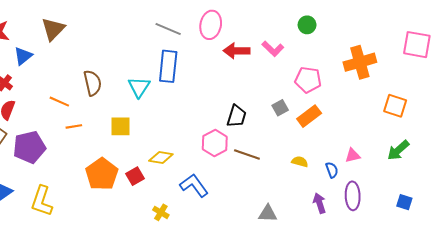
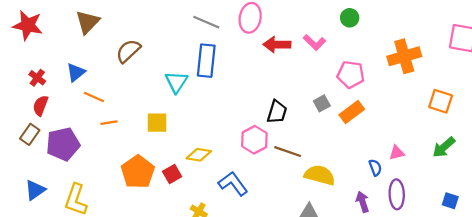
blue triangle: (23, 56) -> (76, 72), moved
brown semicircle: (93, 83) -> (128, 51), moved, turned -120
yellow semicircle: (300, 162) -> (320, 175), moved, size x1.8

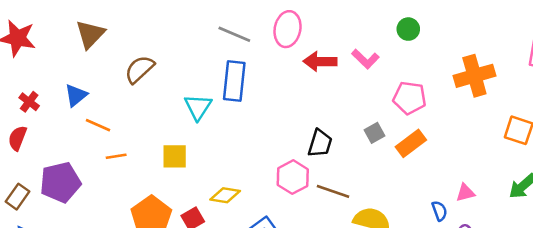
red semicircle: (40, 106) -> (17, 138), moved
brown rectangle: (30, 134) -> (17, 197), moved

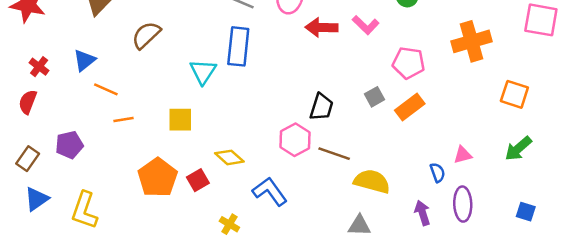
purple pentagon: (60, 182) -> (69, 145), size x0.7
yellow diamond: (225, 195) -> (229, 157), turned 32

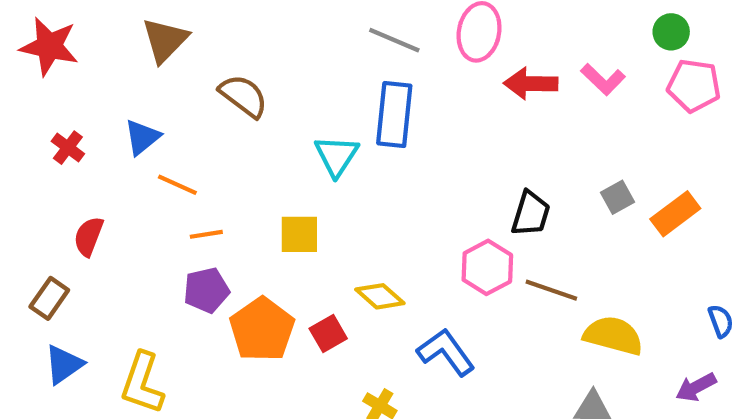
brown semicircle: (146, 35) -> (243, 96), turned 80
pink pentagon: (409, 63) -> (694, 86), moved
red semicircle: (28, 102) -> (89, 236), moved
purple pentagon: (69, 145) -> (206, 290), moved
purple arrow: (422, 213) -> (696, 387), turned -100

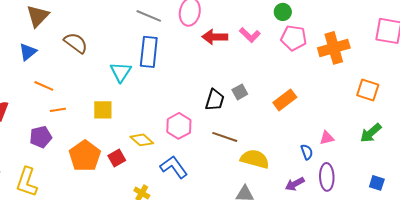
blue triangle: (142, 137) -> (28, 52), moved
gray square: (617, 197) -> (240, 92), moved
pink hexagon: (487, 267) -> (179, 126), moved
purple pentagon: (206, 290) -> (41, 137), moved

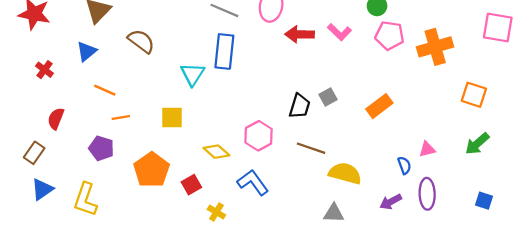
purple pentagon: (41, 137) -> (101, 148), turned 30
red square: (117, 158) -> (191, 185), moved

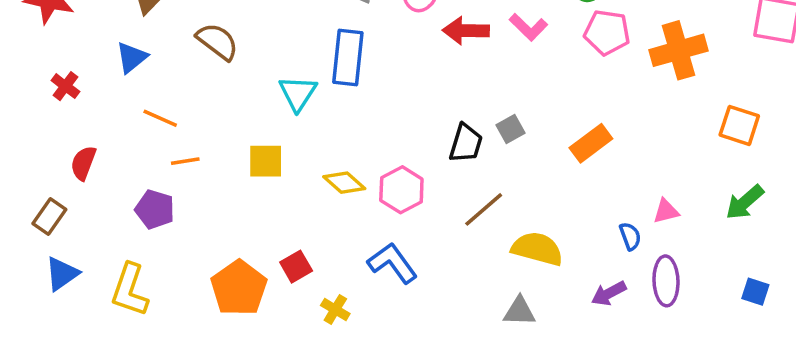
brown line: (311, 148) -> (484, 209), turned -60
yellow diamond: (216, 152) -> (344, 183), moved
orange pentagon: (151, 170) -> (239, 288), moved

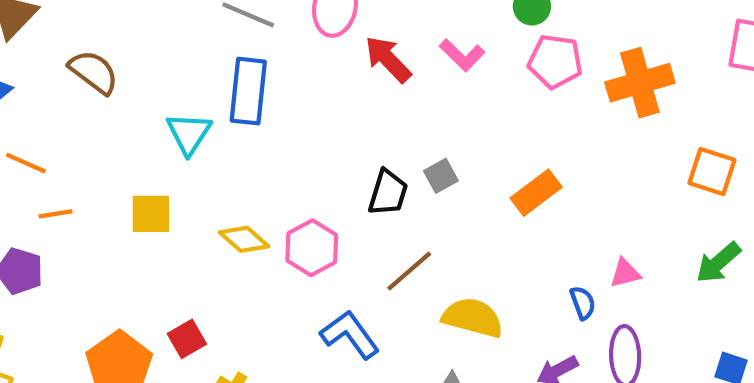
red arrow: (466, 31) -> (388, 59), turned 45
blue L-shape: (393, 263) -> (350, 335), moved

